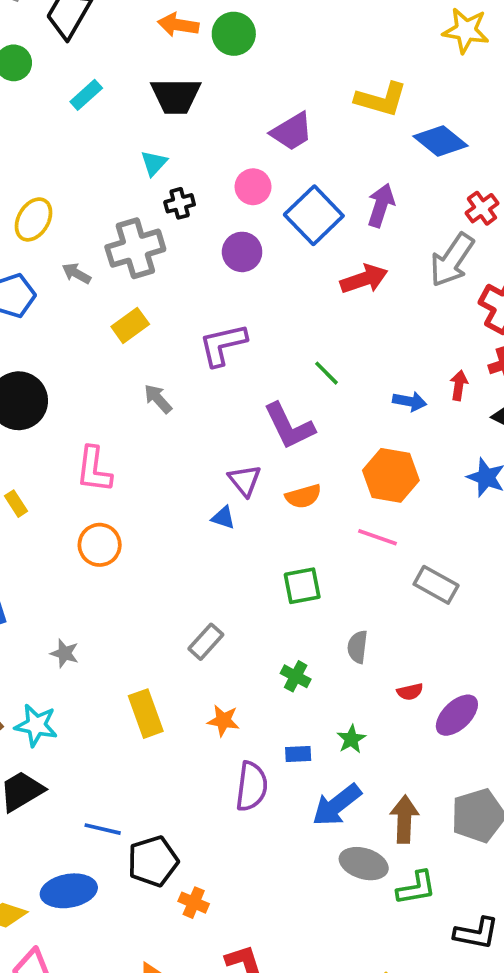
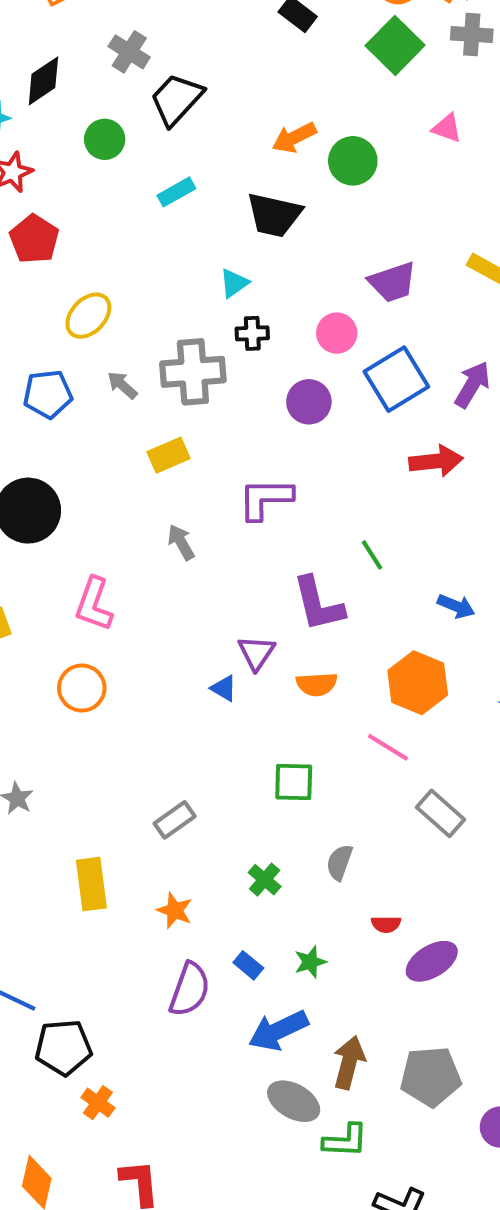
orange arrow: (178, 25) -> (294, 138), turned -48
blue rectangle: (298, 754) -> (248, 965), turned 30

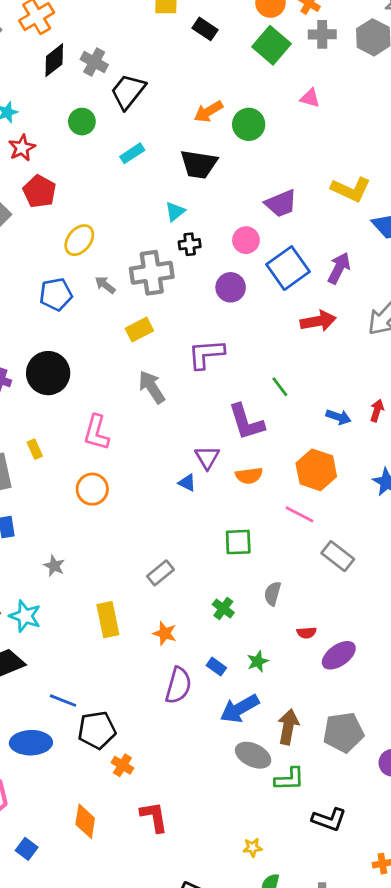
black diamond: (43, 81) -> (54, 60), moved
gray arrow: (181, 542) -> (152, 387), size x1.4

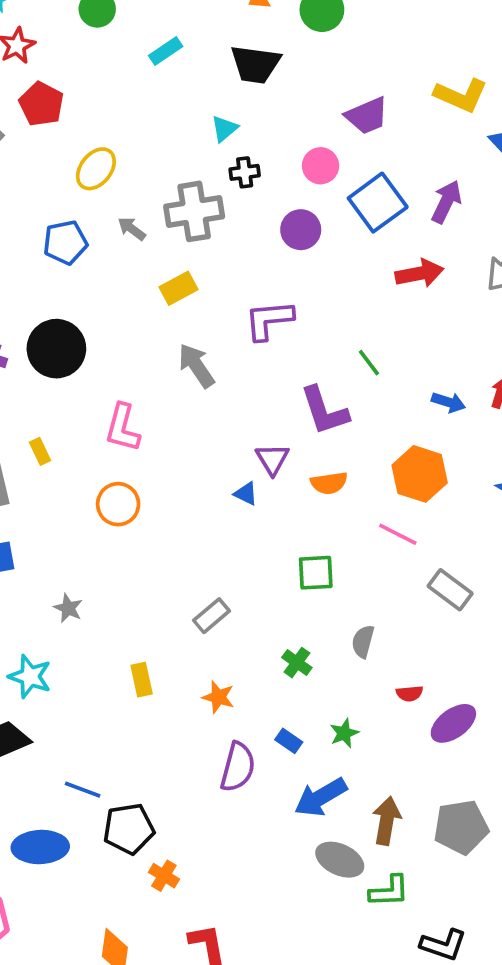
yellow rectangle: (108, 620) -> (142, 680), size x0.7

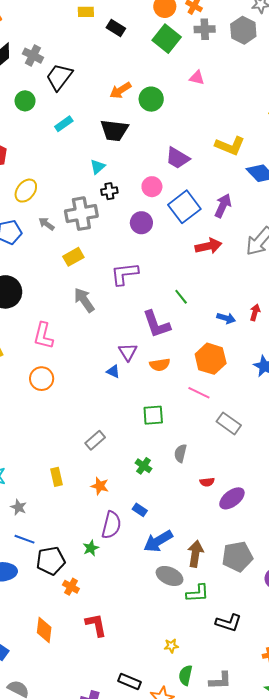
purple trapezoid: (367, 116) -> (177, 158), turned 55
gray star: (68, 608) -> (19, 507), moved
green star: (344, 733) -> (91, 548), moved

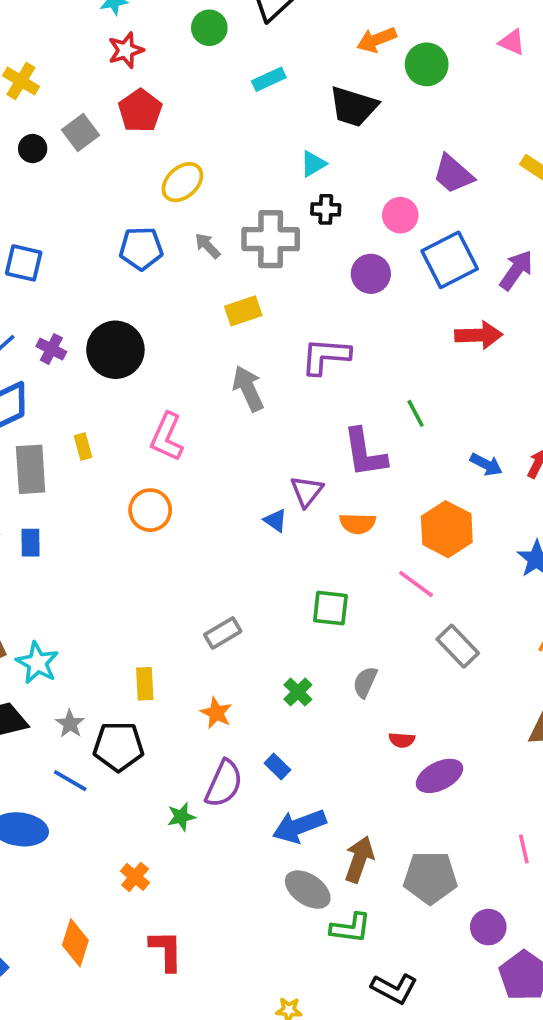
black pentagon: (51, 561) -> (119, 746), moved

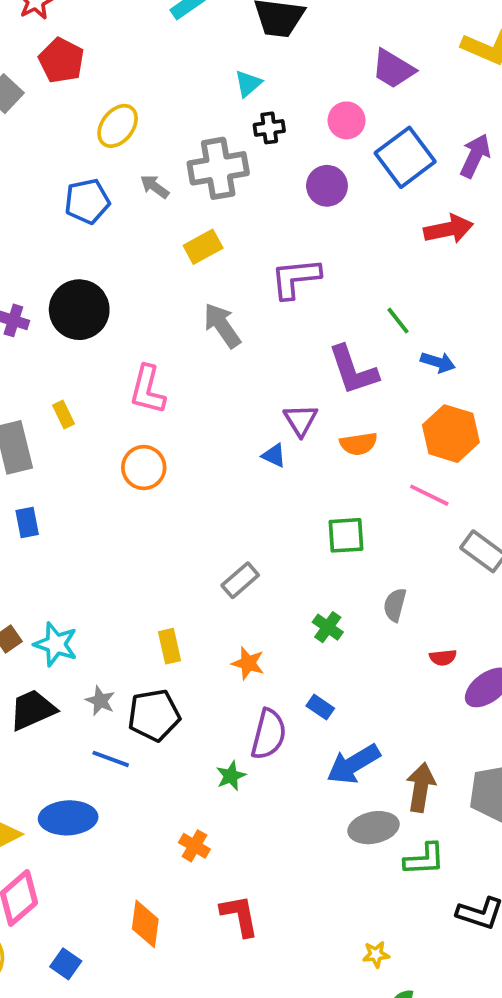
blue arrow: (486, 464) -> (438, 362), moved
gray ellipse: (308, 890) -> (374, 828), turned -36

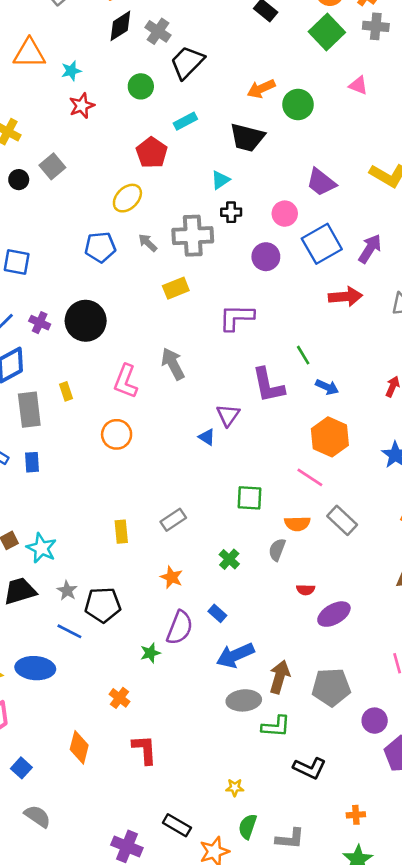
red pentagon: (61, 60) -> (152, 153), moved
gray arrow: (222, 325) -> (173, 364), moved
orange semicircle: (359, 444) -> (297, 524), moved
yellow rectangle: (170, 646) -> (121, 532), moved

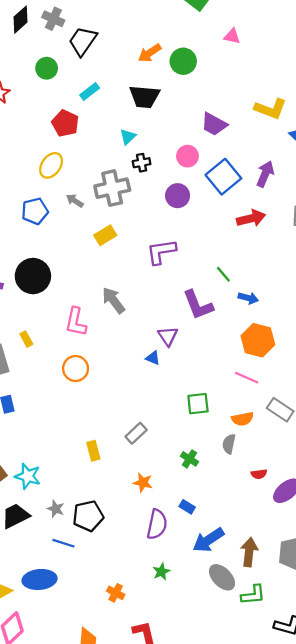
green star: (150, 653) -> (161, 572), moved
gray ellipse: (244, 700) -> (222, 577), turned 60

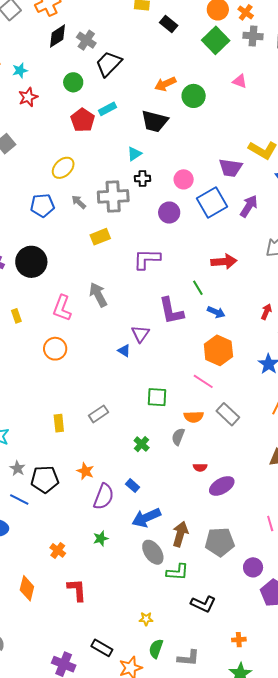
red pentagon: (65, 123) -> (83, 120), moved
purple trapezoid: (214, 124) -> (231, 168), moved, turned -30
red arrow: (251, 218) -> (224, 262), moved
orange star: (143, 483) -> (85, 471), moved

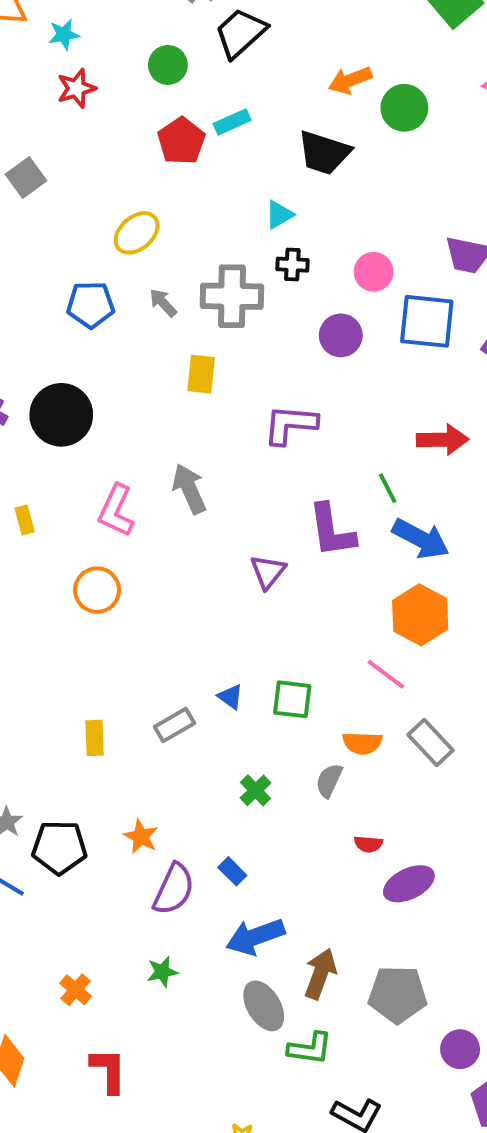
blue square: (212, 203) -> (427, 321), turned 32
yellow rectangle: (100, 237) -> (201, 374), turned -66
blue arrow: (216, 312) -> (421, 539), size x1.6
blue triangle: (124, 351) -> (230, 697), moved

